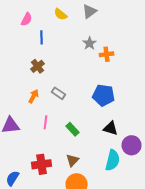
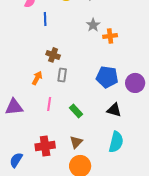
brown cross: (38, 66) -> (53, 55), moved, turned -32
gray rectangle: (58, 93) -> (62, 75), turned 64
purple circle: (132, 145) -> (135, 83), moved

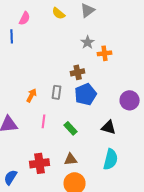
blue line: (45, 19) -> (12, 36), moved
brown cross: (53, 55) -> (78, 72), moved, turned -32
blue pentagon: (107, 77) -> (86, 94), moved, turned -30
brown triangle: (76, 142) -> (71, 159), turned 40

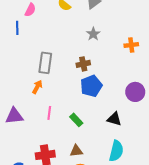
orange cross: (105, 53) -> (131, 45), moved
gray rectangle: (57, 92) -> (45, 63), moved, size x1.5

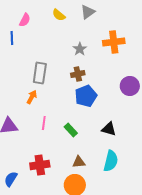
gray star: (93, 34) -> (80, 49), moved
orange cross: (131, 45) -> (114, 42), moved, size x1.5
purple circle: (135, 92) -> (130, 86), moved
brown triangle: (76, 151) -> (79, 162), moved

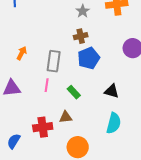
gray rectangle: (40, 73) -> (54, 61), moved
orange arrow: (32, 97) -> (22, 53), moved
brown triangle: (79, 162) -> (66, 117), moved

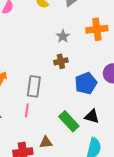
blue pentagon: (89, 58) -> (86, 83), moved
green rectangle: (74, 92) -> (69, 121), moved, size x1.5

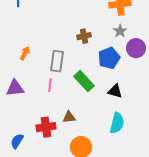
gray star: (63, 36) -> (120, 31), moved
green rectangle: (69, 121) -> (84, 81), moved

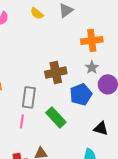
brown cross: (84, 36) -> (56, 72), size x1.5
black triangle: (115, 91) -> (101, 128), moved

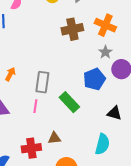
orange cross: (92, 40) -> (105, 25), turned 30
brown cross: (56, 72) -> (72, 29), moved

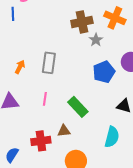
gray star: (105, 52) -> (96, 40), moved
gray rectangle: (42, 82) -> (49, 63), moved
green rectangle: (69, 102) -> (78, 107), moved

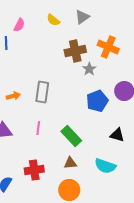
orange arrow: (20, 67) -> (13, 96), turned 48
brown triangle: (64, 131) -> (70, 163), moved
cyan semicircle: (112, 137) -> (105, 166), turned 95

